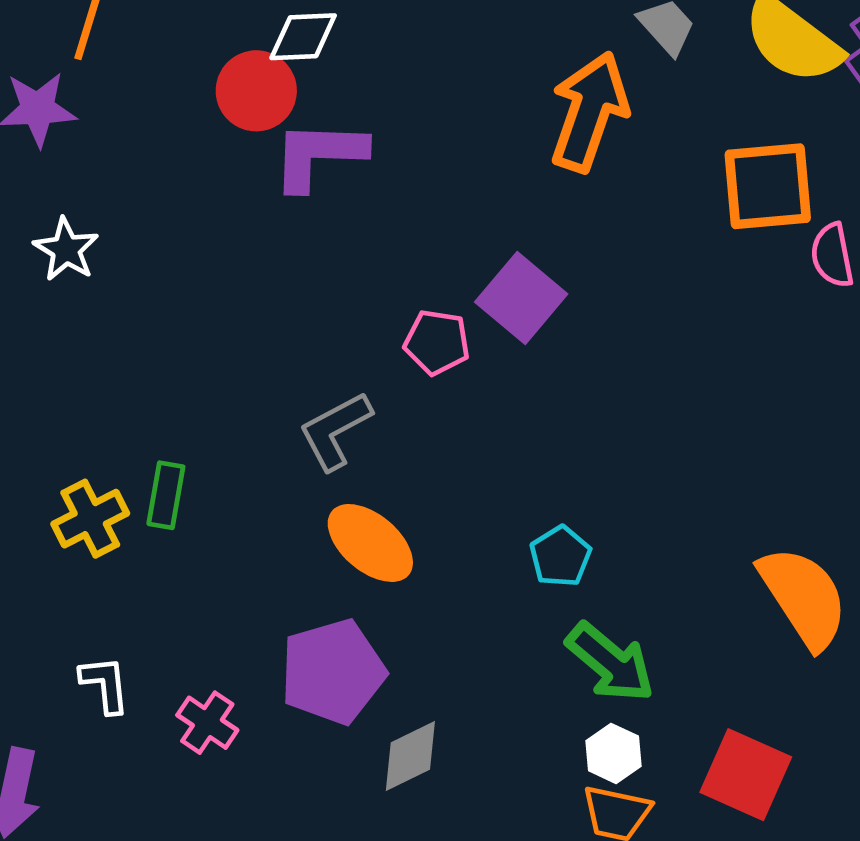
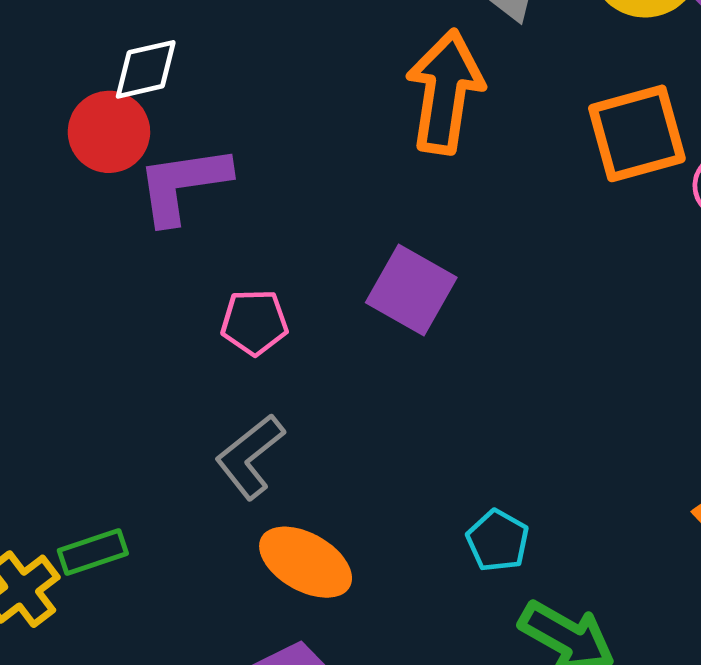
pink pentagon: (437, 342) -> (254, 322), moved
green rectangle: (166, 495) -> (93, 552), turned 72

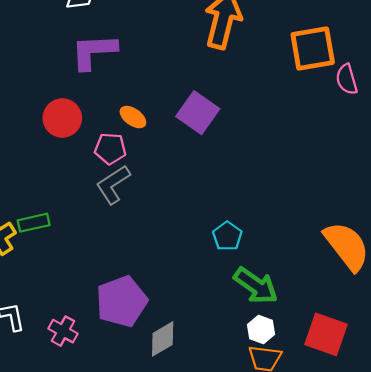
red circle: (109, 132) -> (62, 118), moved
pink pentagon: (254, 322) -> (110, 149), moved
orange ellipse: (306, 562) -> (133, 117), moved, size x0.6

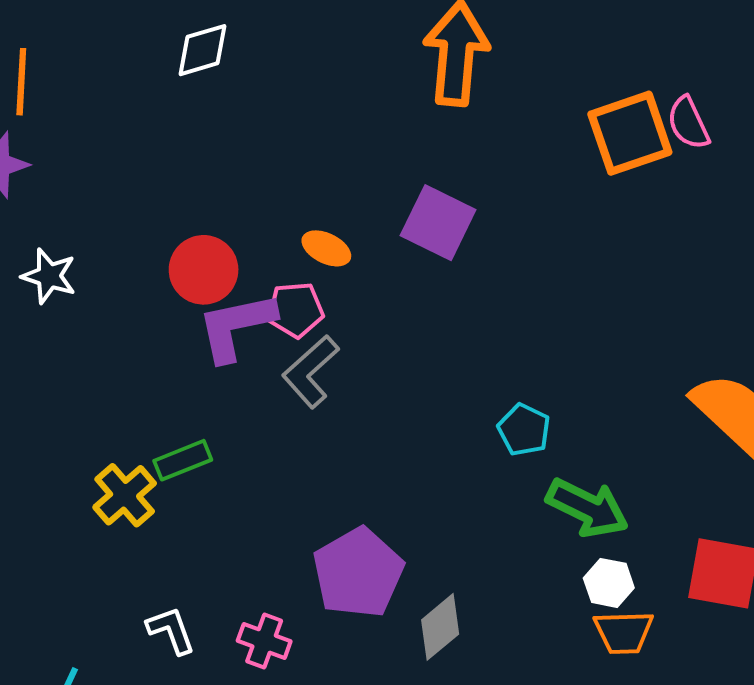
orange square: (313, 49) -> (630, 133), moved
purple L-shape: (94, 52) -> (236, 326), moved

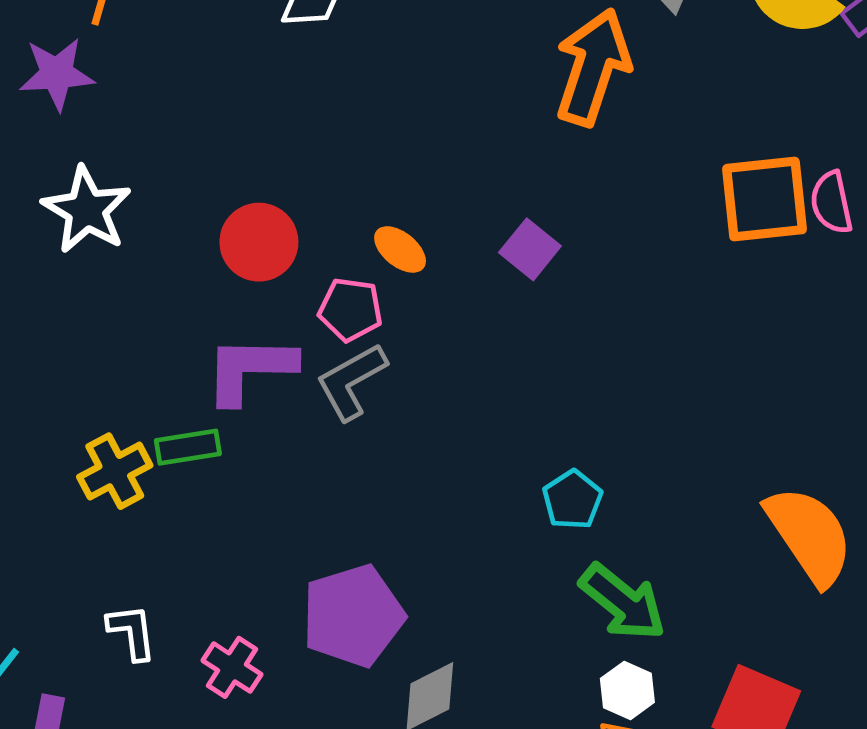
purple square: (438, 223) -> (530, 249), size x0.7
white star: (49, 276) -> (87, 210), size x1.4
purple L-shape: (236, 326) -> (250, 369), moved

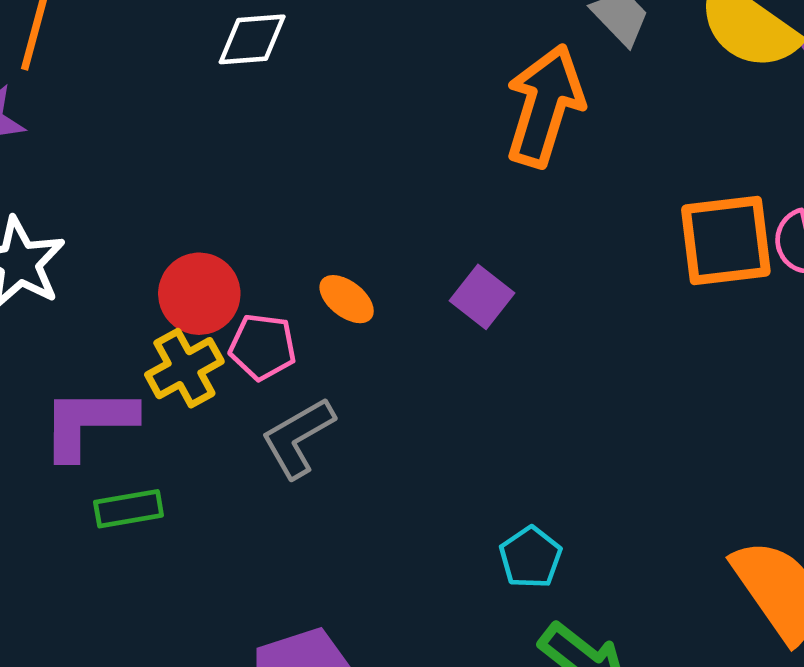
pink pentagon: (350, 310) -> (263, 347), moved
purple L-shape: (250, 369) -> (88, 423), moved
yellow cross: (115, 471) -> (184, 368), moved

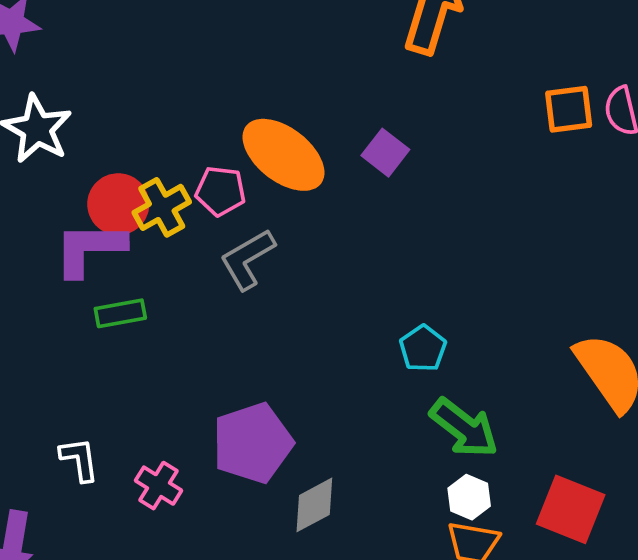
orange square: (726, 240) -> (569, 109), size x0.7
red circle: (199, 294) -> (118, 204), moved
orange ellipse: (347, 299) -> (283, 155), size x2.0

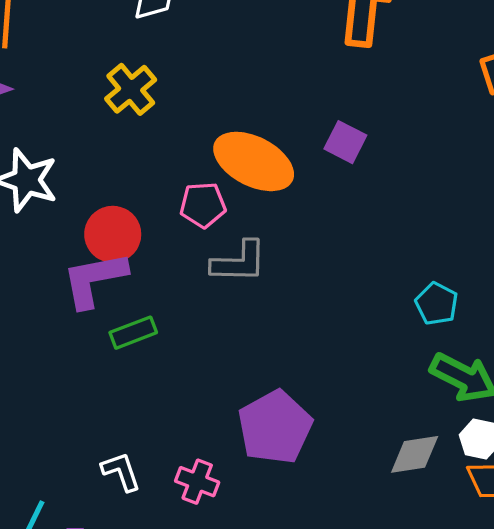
yellow cross: (162, 207) -> (131, 89), moved
gray L-shape: (247, 259) -> (239, 262), turned -138
cyan pentagon: (423, 348) -> (437, 304), moved
gray diamond: (314, 505) -> (415, 454), moved, turned 30

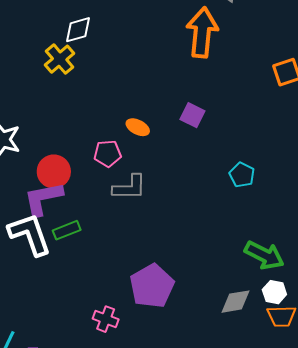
yellow cross: (131, 89) -> (60, 59), moved
orange ellipse: (254, 161) -> (138, 127), size x0.5
cyan pentagon: (437, 304) -> (242, 175), moved
white L-shape: (121, 472) -> (30, 234), moved, size x1.8

